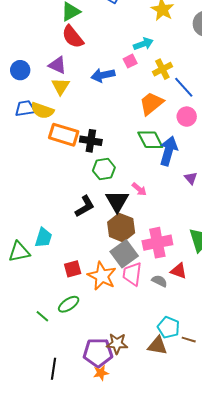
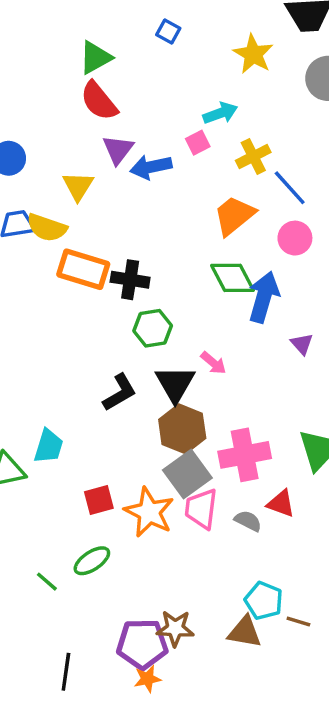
purple triangle: (58, 65) -> (118, 150), moved, turned 42

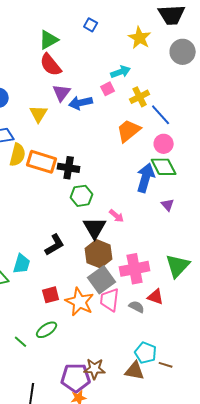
yellow semicircle: (47, 228) -> (18, 155), moved, turned -95
green diamond: (232, 278) -> (164, 167), moved
black L-shape: (120, 392) -> (55, 245), moved

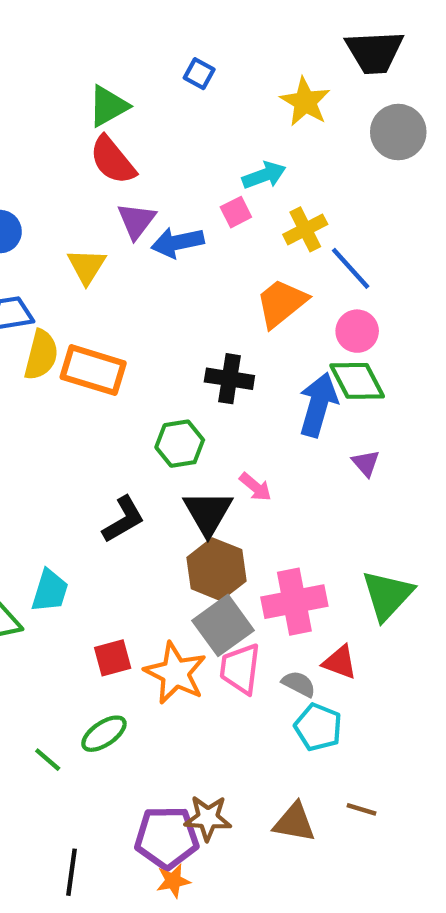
black cross: (69, 168) -> (229, 379), moved
black L-shape: (55, 245) -> (123, 519), moved
cyan pentagon: (146, 353) -> (318, 727), moved

